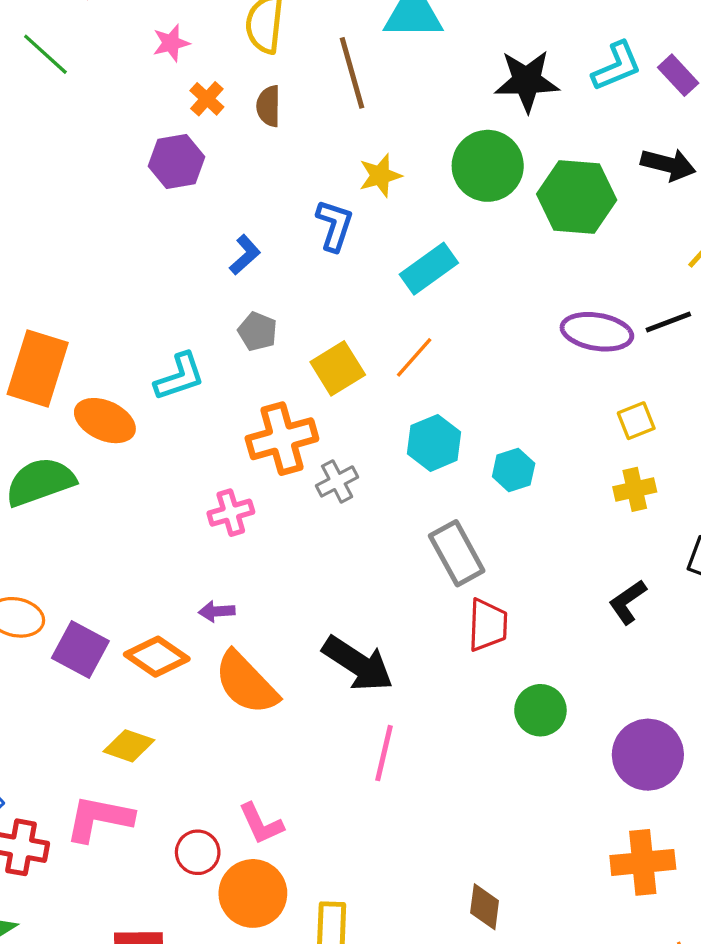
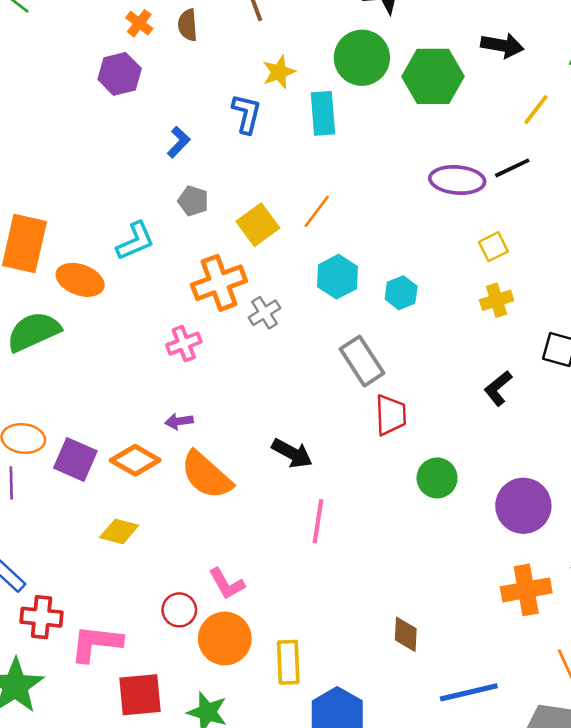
cyan rectangle: (429, 269) -> (323, 113), moved, turned -54
black arrow: (358, 664) -> (292, 453), size x0.7
pink L-shape: (99, 819) -> (96, 643), moved

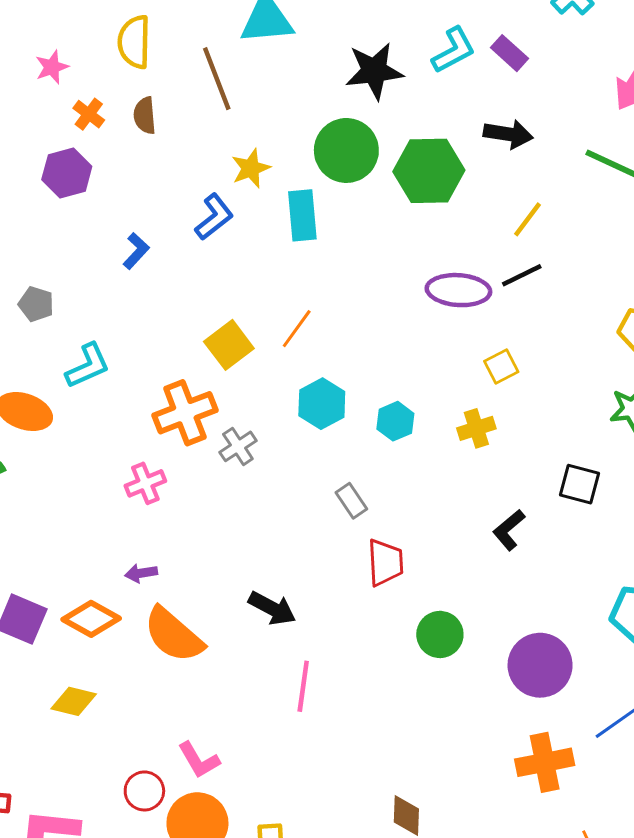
yellow line: (536, 110) -> (527, 219), moved
blue L-shape: (247, 114) -> (214, 217), turned 39
gray pentagon: (193, 201) -> (36, 304), moved
yellow cross: (497, 300) -> (476, 428), moved
gray rectangle: (362, 361) -> (351, 501), size x0.6

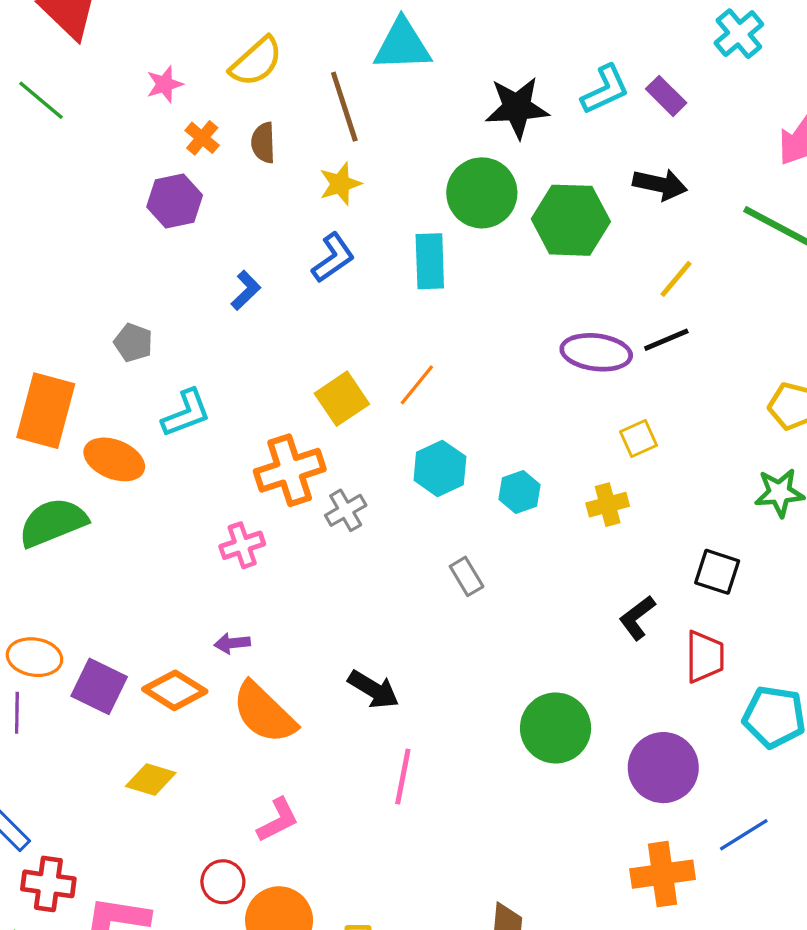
yellow semicircle: (134, 42) -> (256, 62), turned -136
yellow star: (251, 168) -> (340, 184), moved
red trapezoid: (385, 562) -> (705, 657), moved
green circle: (440, 634) -> (556, 728), size x1.4
pink L-shape: (199, 760) -> (278, 820), moved, turned -90

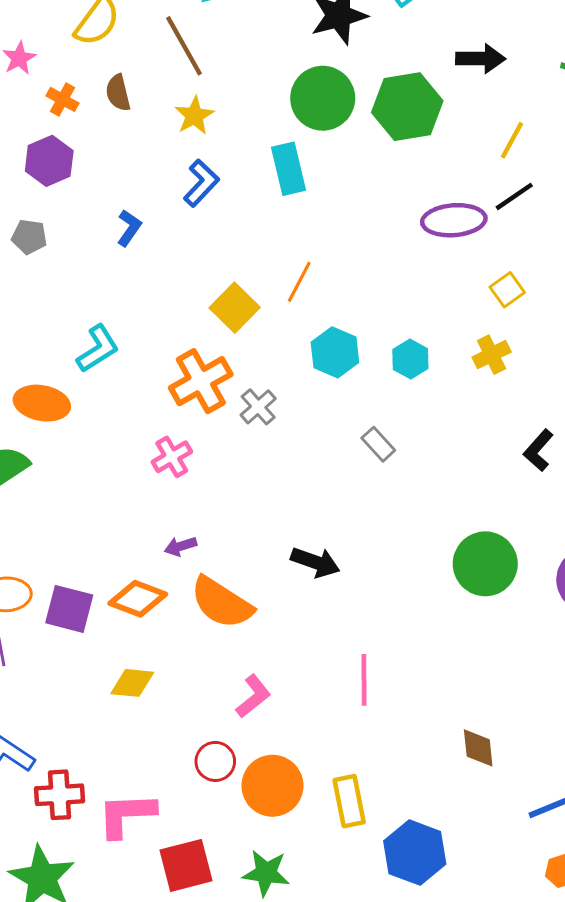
gray pentagon: (133, 343) -> (29, 237), moved
pink line: (403, 777) -> (364, 680), moved

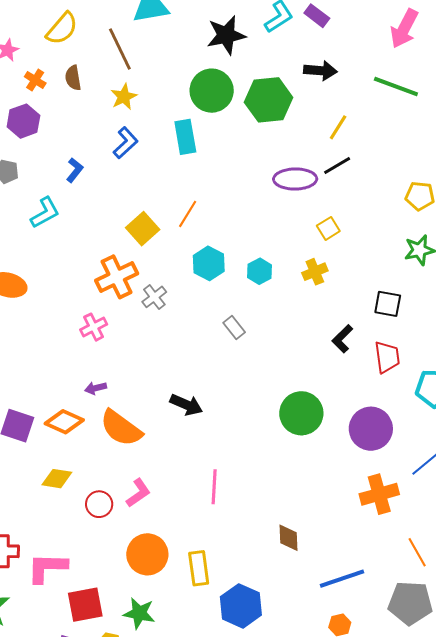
cyan L-shape: (98, 349) -> (45, 213), moved
red circle: (215, 761) -> (99, 504), moved

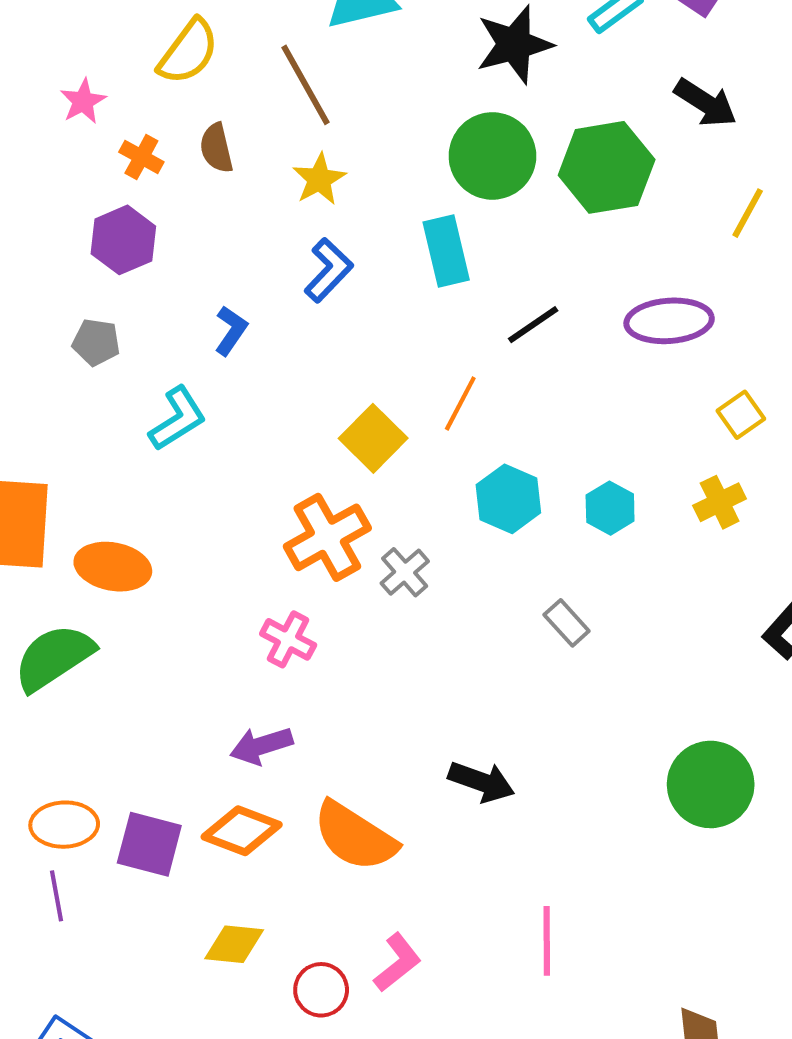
black arrow: (320, 71) -> (705, 103), turned 32
black line: (337, 166) -> (533, 325), moved
pink cross: (94, 327) -> (288, 639), turned -32
purple arrow: (96, 388) -> (261, 746), moved, size x1.4

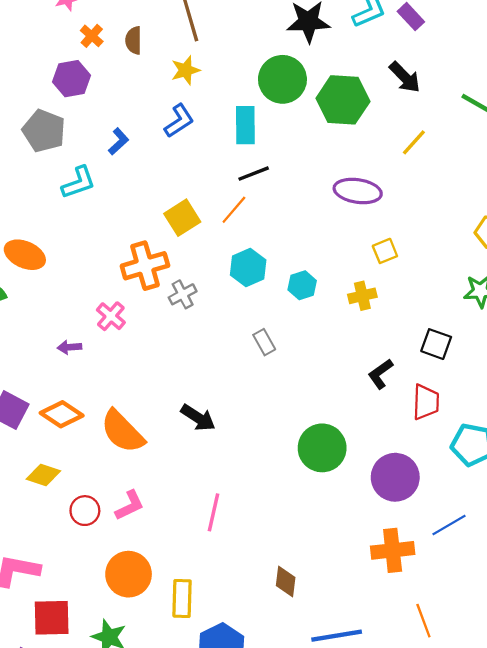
black line: (533, 325) -> (254, 174), moved
gray pentagon: (96, 342) -> (44, 131), size x1.6
purple arrow: (261, 746) -> (69, 347), moved, size x0.7

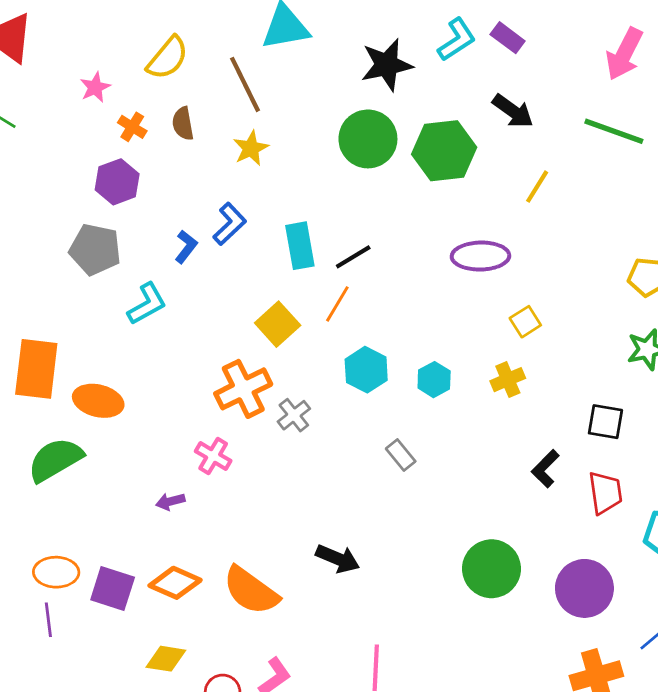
blue L-shape: (179, 121) -> (230, 224), moved
cyan rectangle: (245, 125) -> (300, 246), moved

